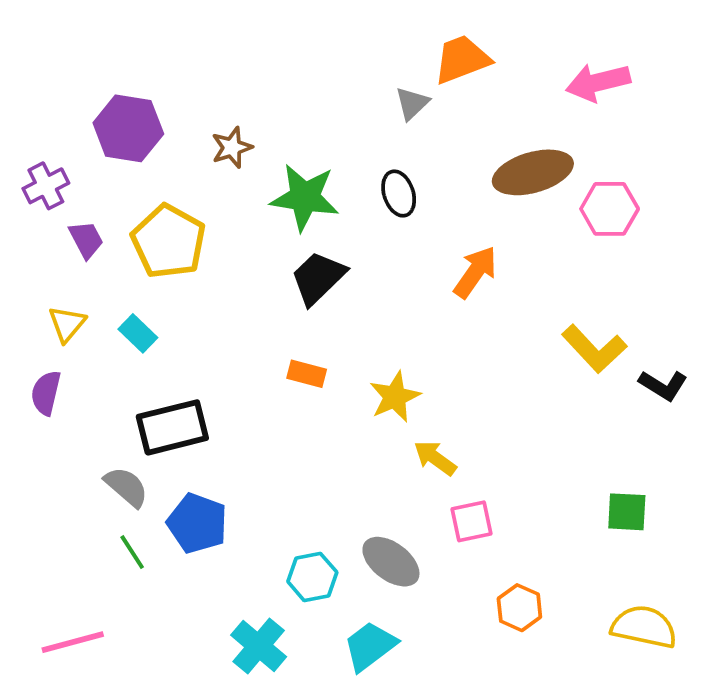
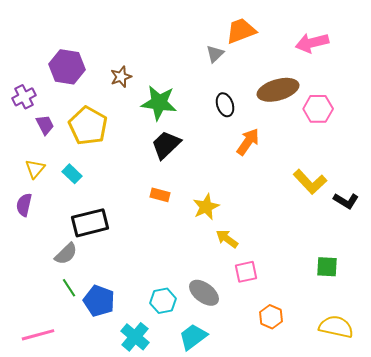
black ellipse: (399, 194) -> (225, 105), moved
gray semicircle: (126, 487) -> (66, 254), turned 95
blue pentagon: (197, 523) -> (99, 301), moved

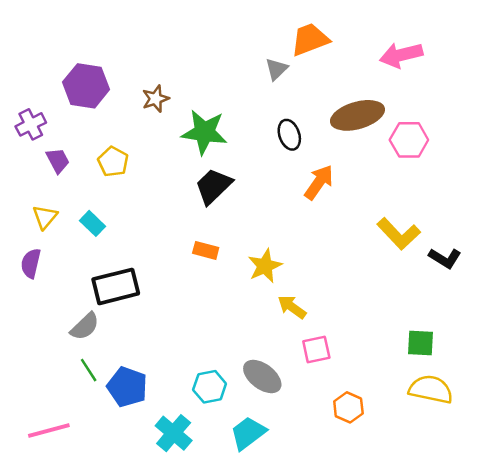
yellow pentagon: (88, 126) -> (113, 162), size x0.6
yellow semicircle: (336, 327) -> (431, 389), moved

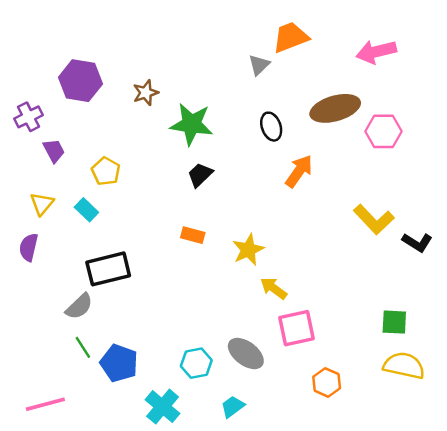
yellow pentagon: (113, 162) -> (106, 171), moved
black trapezoid: (213, 186) -> (200, 175), size x0.7
pink square: (316, 349) -> (297, 328), size x1.4
cyan trapezoid: (248, 433) -> (233, 407), size x0.7

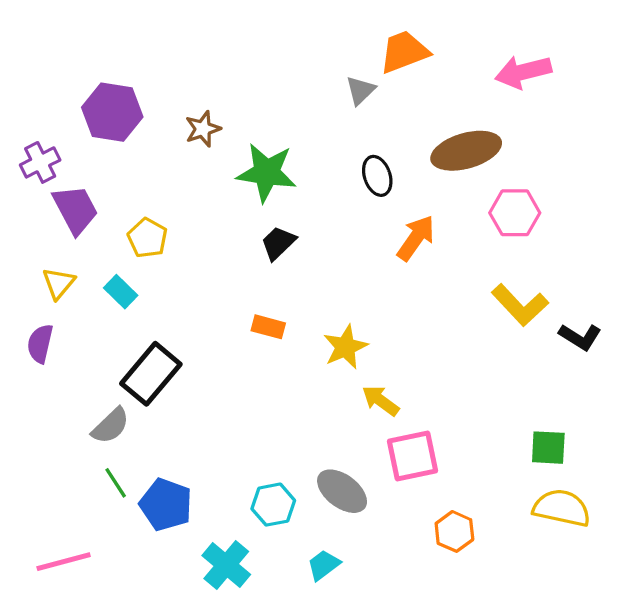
pink hexagon: (383, 131) -> (515, 213), moved
purple trapezoid: (54, 151) -> (75, 209), size x1.5
black rectangle: (108, 269) -> (151, 374), turned -36

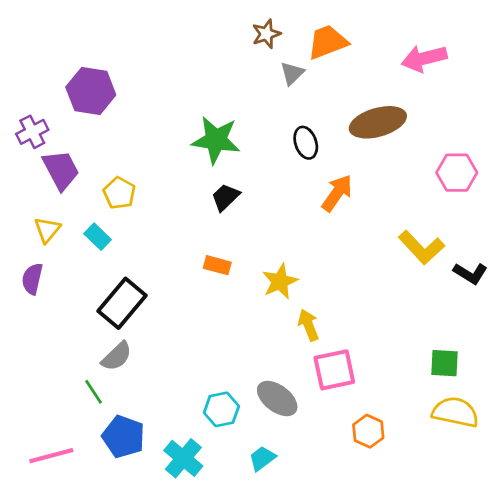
brown star: (203, 129) -> (266, 34), moved
pink hexagon: (515, 213) -> (457, 173), moved
yellow arrow: (381, 401) -> (308, 325), turned 32
gray semicircle: (111, 426) -> (117, 356), moved
blue pentagon: (166, 505) -> (123, 437), moved

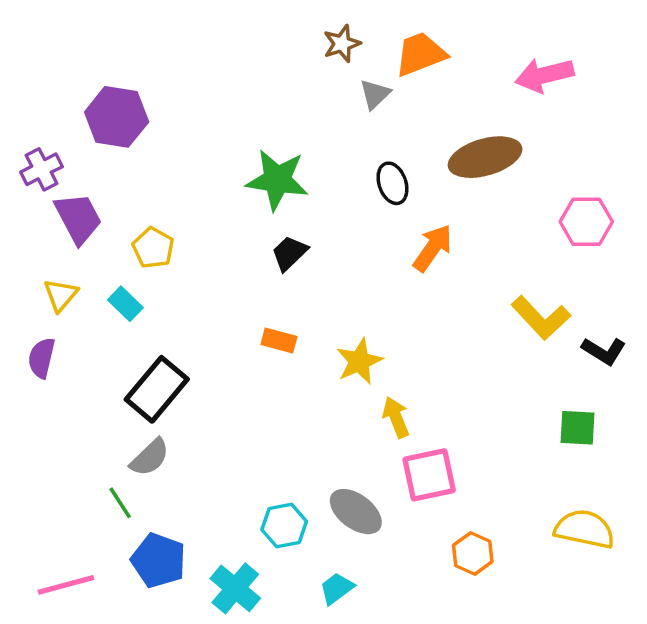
green square: (445, 363) -> (578, 428), moved

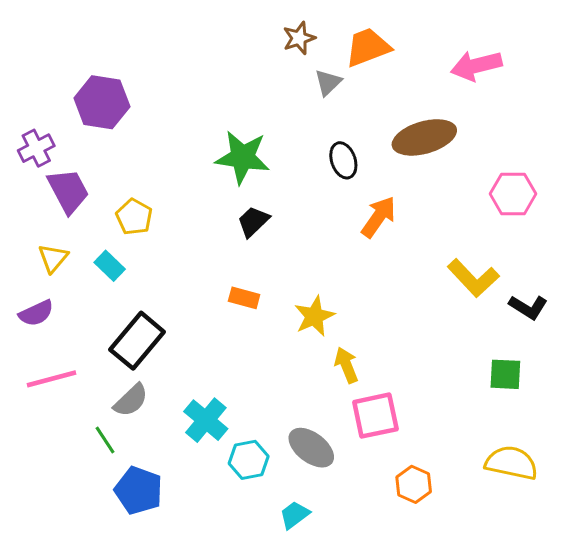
purple semicircle: (42, 358) -> (36, 313), turned -128
pink line: (66, 585) -> (52, 379), moved
cyan cross: (235, 588) -> (206, 420), moved

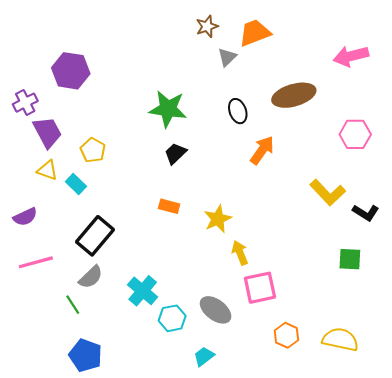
pink arrow: (476, 66) -> (351, 56), moved
yellow triangle: (53, 258) -> (47, 170), moved, turned -50
yellow semicircle: (511, 463) -> (340, 339), moved
blue pentagon: (139, 490) -> (85, 355), moved

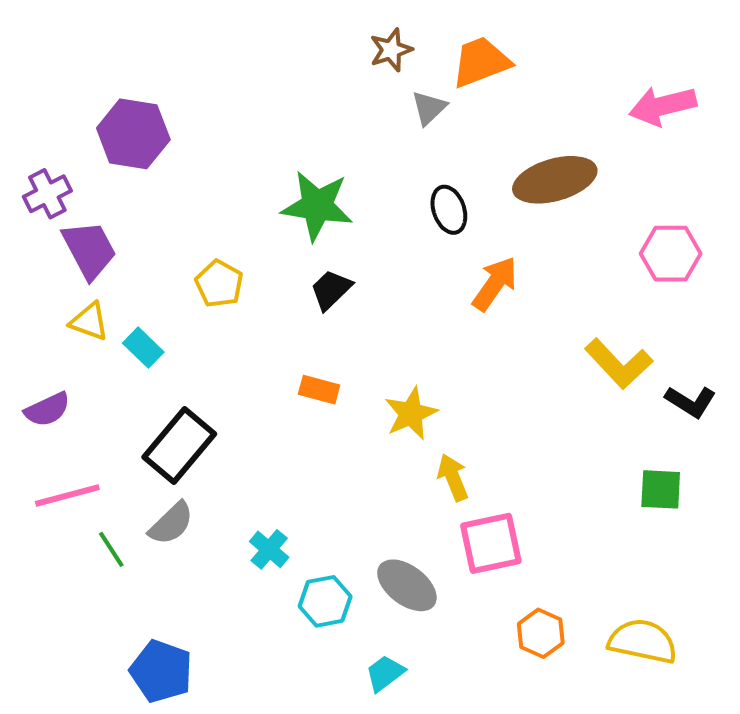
yellow pentagon: (93, 150) -> (219, 284), moved
cyan cross: (143, 291) -> (269, 549), size x0.7
green line: (73, 305) -> (111, 549), moved

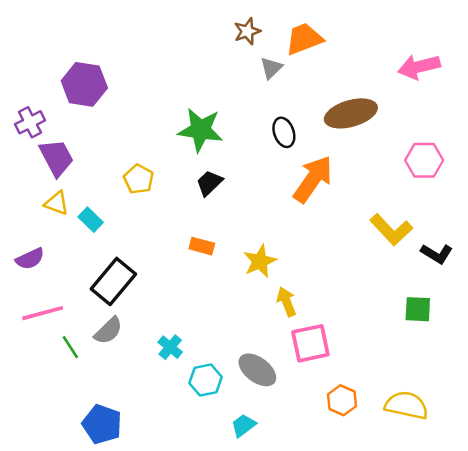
orange arrow: (495, 284) -> (313, 179), size x1.4

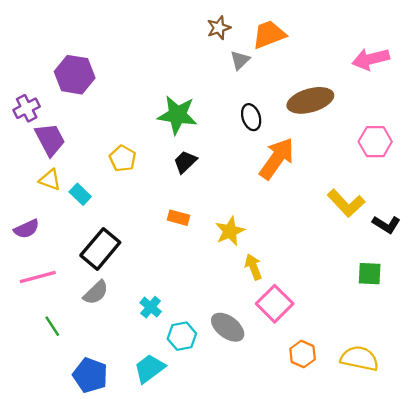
pink square: (310, 343) -> (275, 304), turned -33
green line: (70, 347) -> (52, 326), moved
cyan trapezoid: (243, 425) -> (149, 369), moved, size x1.4

